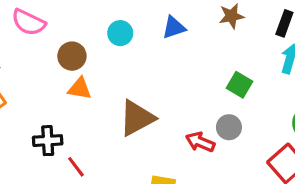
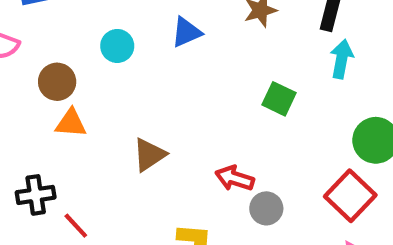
brown triangle: (137, 118) -> (149, 155), size x0.7
gray circle: (229, 127) -> (266, 208), moved

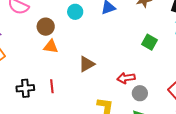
red arrow: (235, 178) -> (126, 78), turned -30
black cross: (36, 195) -> (25, 88), moved
red line: (76, 226) -> (52, 86), moved, turned 32

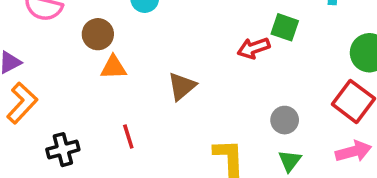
red arrow: (126, 78) -> (253, 48), moved
black cross: (25, 88) -> (63, 150), moved

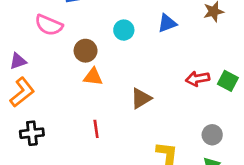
green square: (285, 27) -> (228, 81), moved
black cross: (63, 150) -> (32, 133), moved

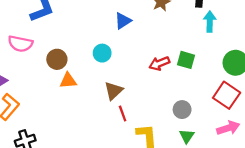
cyan circle: (124, 30) -> (102, 53), moved
red line: (96, 129) -> (123, 113), moved

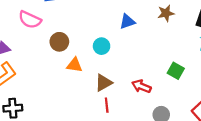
red arrow: (159, 63) -> (141, 86), moved, turned 30
orange triangle: (68, 81) -> (74, 65), moved

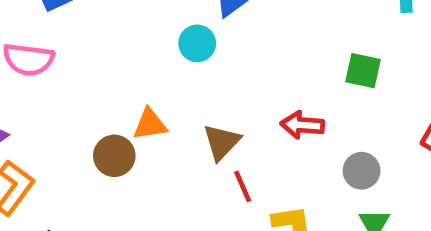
brown circle: (59, 42) -> (114, 156), moved
cyan circle: (102, 46) -> (197, 43), moved

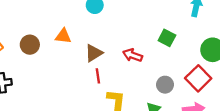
brown circle: (114, 156) -> (30, 45), moved
gray circle: (362, 171) -> (165, 85), moved

